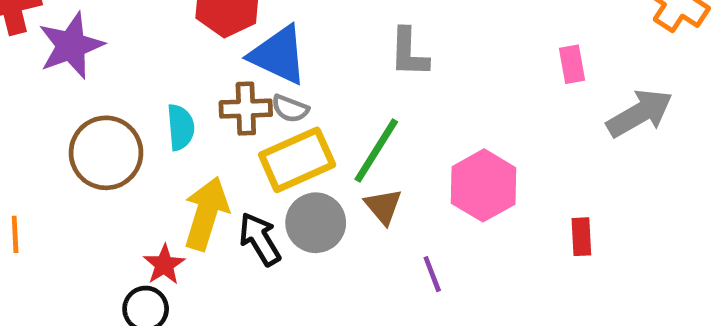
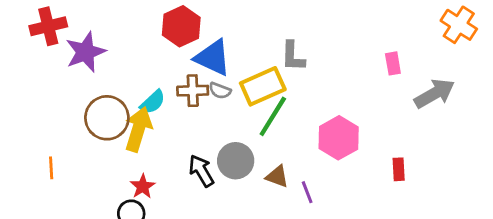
cyan semicircle: (181, 127) -> (153, 102), turned 52
yellow rectangle: (297, 160) -> (263, 86), moved
brown triangle: (383, 206) -> (277, 176), moved, turned -30
yellow arrow: (206, 213) -> (138, 129), moved

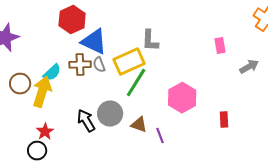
gray semicircle: (220, 91) -> (99, 65), turned 49
gray arrow: (434, 93) -> (249, 67), size x0.7
brown circle: (107, 118) -> (20, 84), size x0.7

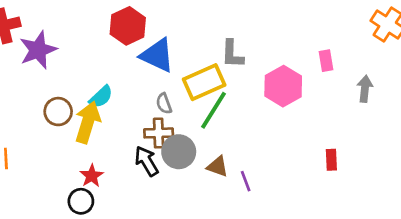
brown cross: (80, 65) -> (159, 133), moved
gray semicircle: (99, 65) -> (164, 104), moved
gray arrow: (249, 67) -> (365, 89), turned -54
pink hexagon: (182, 98) -> (283, 86), moved

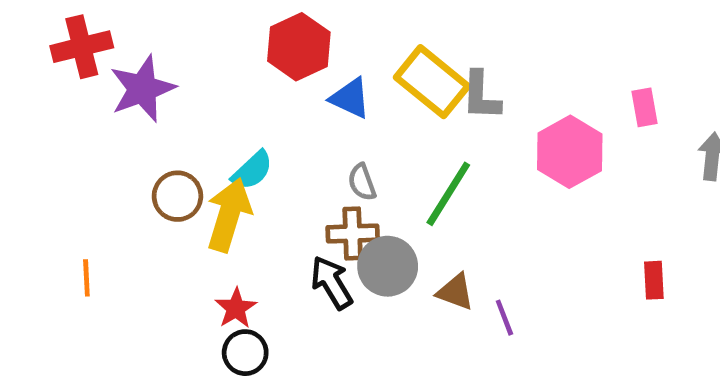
blue triangle: (157, 55) -> (350, 98), size x0.7
yellow rectangle: (204, 82) -> (432, 82), moved, turned 63
black circle: (81, 201) -> (245, 353), moved

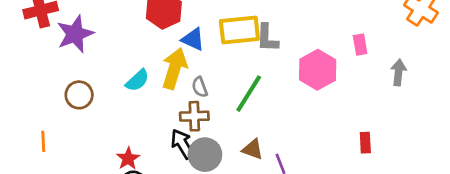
yellow rectangle: (432, 82) -> (239, 30), turned -45
brown circle: (177, 196) -> (79, 95), moved
yellow arrow: (229, 215) -> (174, 68), moved
gray circle: (388, 266) -> (205, 155), moved

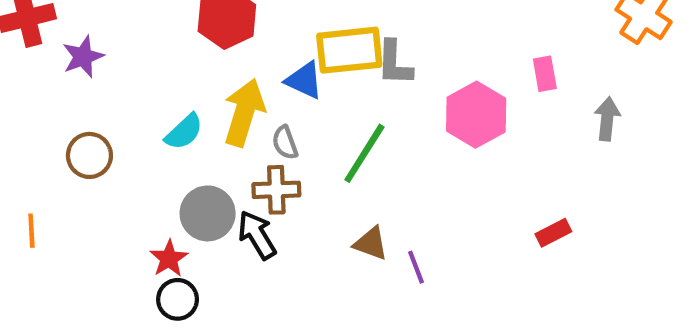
purple star: (75, 34) -> (83, 57), size x0.7
blue triangle: (193, 39) -> (304, 80), moved
red rectangle: (365, 143) -> (553, 233), turned 66
gray circle: (205, 155) -> (208, 213), moved

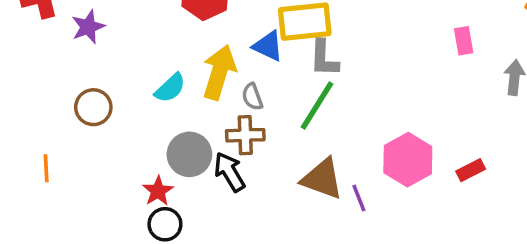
gray L-shape: (394, 63) -> (324, 58), moved
pink hexagon: (476, 115) -> (408, 160), moved
brown triangle: (371, 244) -> (322, 179), size x1.5

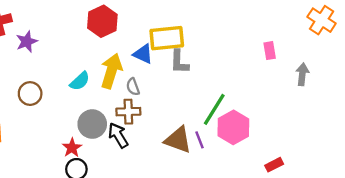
green line: (317, 105) -> (214, 109), moved
red rectangle: (471, 170) -> (274, 165), moved
purple line: (359, 198) -> (200, 140), moved

